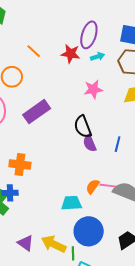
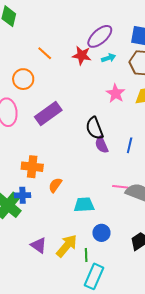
purple ellipse: (89, 35) -> (100, 36), turned 32
pink star: (93, 89) -> (116, 93), moved, turned -30
orange semicircle: (93, 187) -> (55, 185), moved
blue circle: (89, 231) -> (101, 233), size x0.6
yellow arrow: (54, 244) -> (67, 246), turned 105

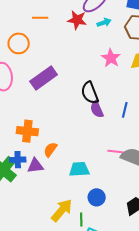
orange line: (45, 53) -> (40, 18), turned -42
purple triangle: (39, 245) -> (35, 166), moved, turned -42

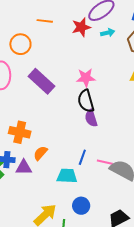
red star: (77, 20) -> (81, 27), turned -30
pink star: (111, 58) -> (86, 78), moved, turned 30
purple rectangle: (44, 78) -> (42, 81), turned 72
blue line: (125, 110) -> (82, 157), moved

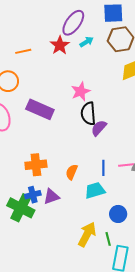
black semicircle: (86, 101) -> (88, 114), turned 30
purple semicircle: (91, 118) -> (99, 128), turned 78
orange semicircle: (40, 153) -> (72, 172), moved

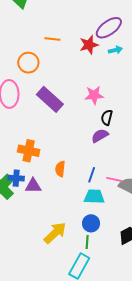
black semicircle: (88, 114) -> (107, 118), moved, size x0.7
orange semicircle: (72, 172) -> (60, 169), turned -35
cyan trapezoid: (95, 190) -> (94, 197), moved
green line: (108, 239) -> (87, 242), moved

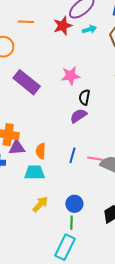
purple triangle: (33, 186) -> (17, 148), moved
cyan trapezoid: (94, 197) -> (34, 173), moved
yellow arrow: (55, 233) -> (40, 204), moved, size x0.7

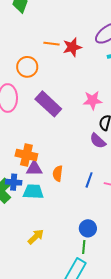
red star: (63, 26) -> (72, 47), moved
purple semicircle: (79, 116) -> (98, 141), turned -108
cyan trapezoid: (34, 173) -> (33, 192), moved
yellow arrow: (40, 204) -> (36, 237), moved

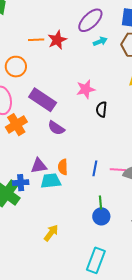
purple semicircle: (98, 141) -> (56, 128), moved
orange cross: (26, 155) -> (16, 125), moved, turned -35
cyan trapezoid: (33, 192) -> (51, 181), moved
green line: (84, 247) -> (100, 202), moved

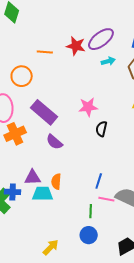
red star: (57, 40) -> (76, 46), moved, turned 30
blue line: (95, 168) -> (99, 181), moved
pink line: (118, 170) -> (106, 199), moved
green line: (100, 202) -> (91, 211), moved
yellow arrow: (51, 233) -> (51, 247), moved

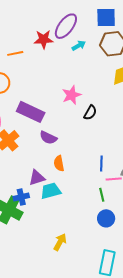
black semicircle: (101, 129) -> (90, 113), turned -147
orange semicircle: (56, 182) -> (59, 163), moved
yellow arrow: (51, 247) -> (60, 242), moved

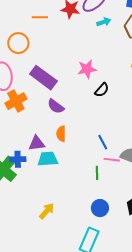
blue line: (101, 164) -> (103, 142), turned -42
blue circle: (106, 218) -> (100, 208), moved

